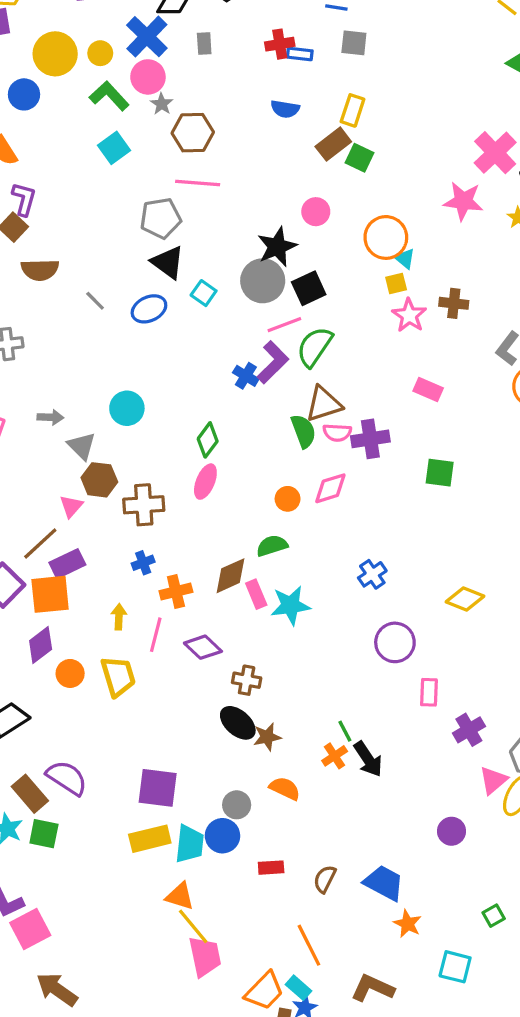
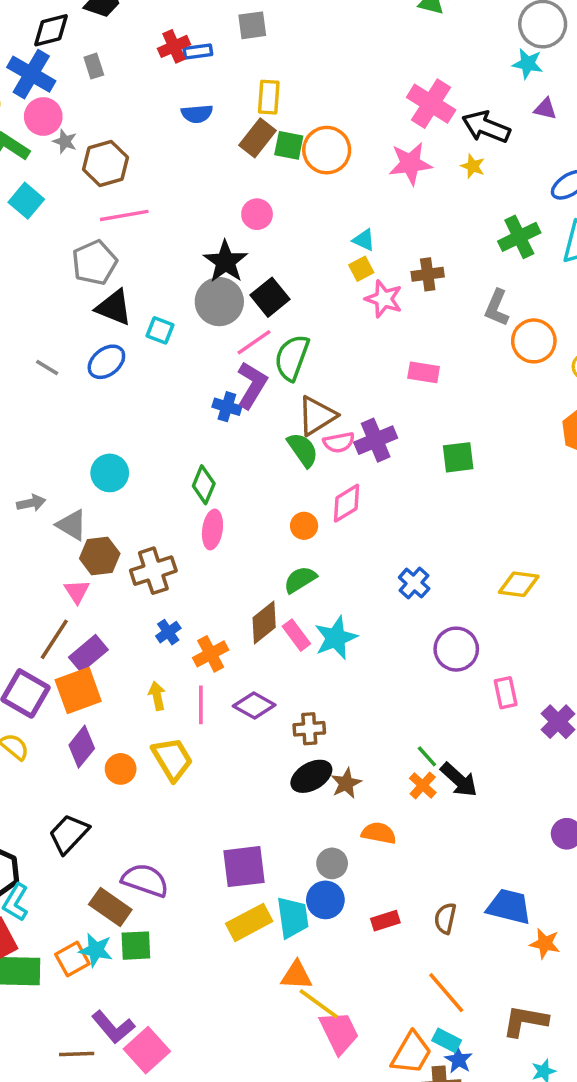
orange circle: (386, 237) -> (327, 150), moved
black ellipse: (238, 723) -> (311, 776), turned -57

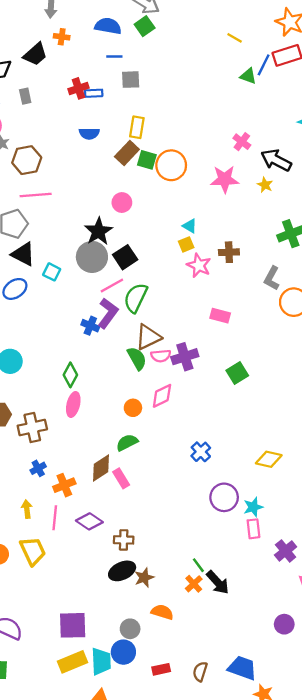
pink cross: (431, 104) -> (242, 142), size x0.6
green square: (458, 457) -> (237, 373), turned -30
cyan star: (336, 638) -> (253, 507), moved, size x0.7

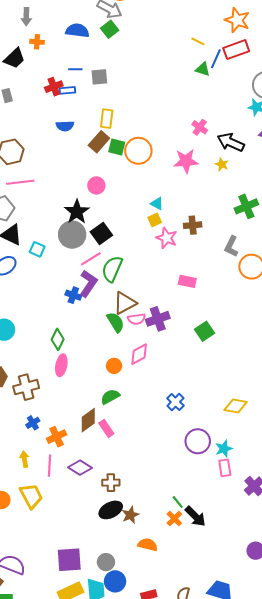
yellow line: (235, 38) -> (198, 41), moved
blue line: (114, 57) -> (75, 69), moved
gray circle: (130, 629) -> (106, 562), moved

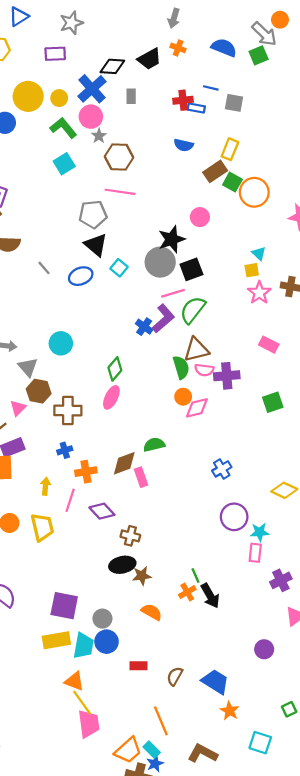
orange circle: (114, 366) -> (183, 397), moved

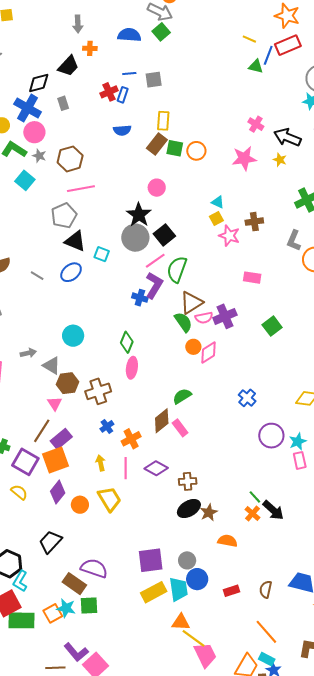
blue rectangle: (196, 108) -> (123, 95), turned -63
gray star: (99, 136) -> (39, 156), moved
orange circle: (254, 192) -> (196, 151), size x0.7

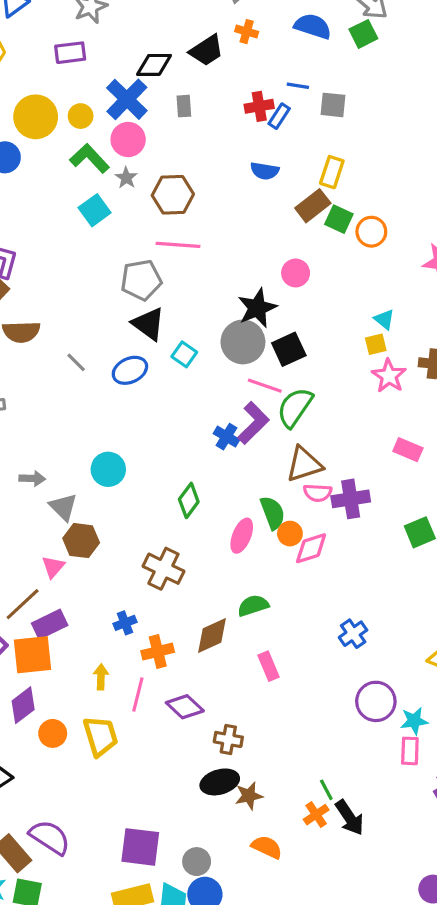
pink line: (155, 261) -> (265, 386), turned 40
green semicircle: (183, 322) -> (273, 513), moved
pink ellipse: (132, 368) -> (242, 536), moved
brown cross: (98, 391) -> (163, 569), moved, turned 30
pink rectangle: (180, 428) -> (268, 666), moved

